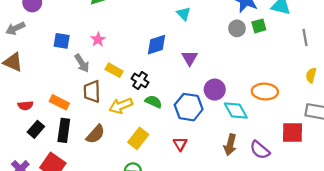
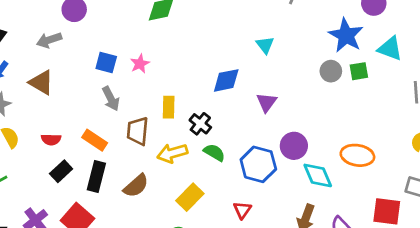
pink star: (98, 40) -> (140, 64), moved
gray arrow: (82, 63) -> (111, 99), moved
yellow rectangle: (114, 70) -> (169, 107), turned 56

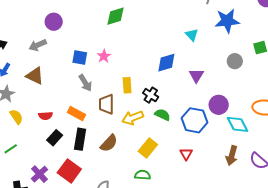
blue star: (346, 35) -> (227, 21), moved, turned -30
gray circle: (331, 71) -> (235, 61), moved

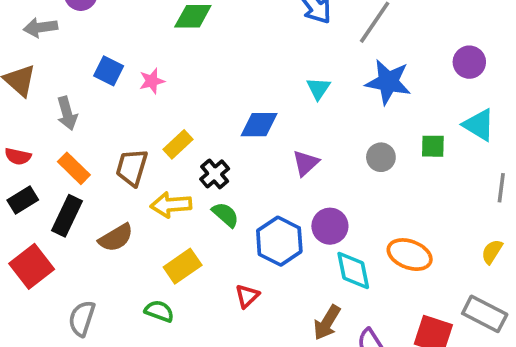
gray arrow: (85, 83) -> (67, 113), moved
yellow rectangle: (127, 85) -> (178, 144), turned 35

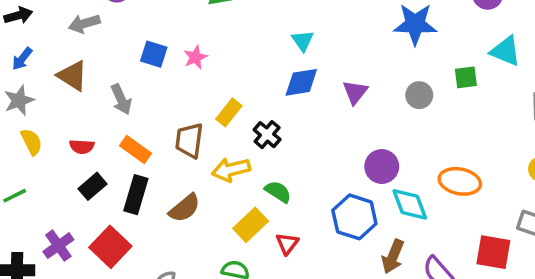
cyan triangle: (318, 88) -> (303, 41), moved
purple triangle: (306, 163) -> (355, 92), moved
green semicircle: (225, 215) -> (278, 192), moved
blue hexagon: (279, 241) -> (354, 217), moved
red triangle: (247, 296) -> (287, 244), moved

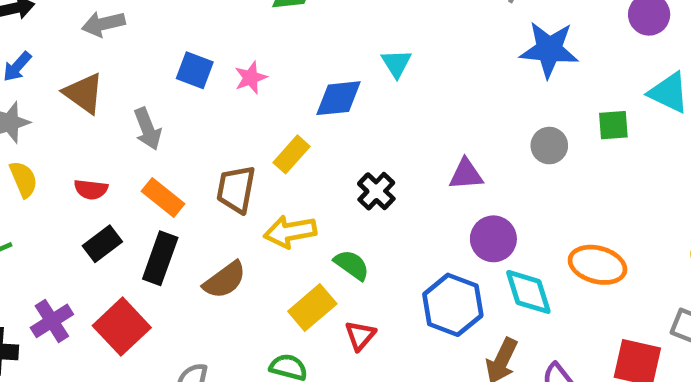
blue diamond: (301, 82) -> (339, 98), moved
purple triangle: (355, 92) -> (466, 174), moved, turned 44
black cross: (267, 135) -> (376, 191), moved

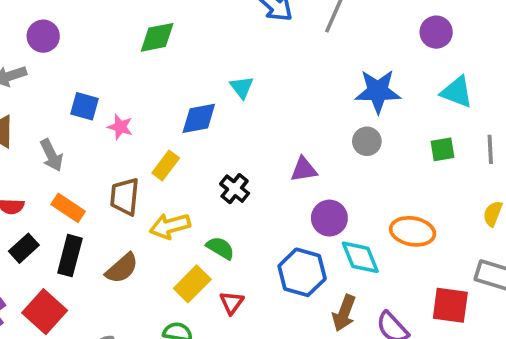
blue star: (549, 50) -> (378, 91), moved
pink star: (251, 78) -> (120, 127), moved, turned -30
green square: (613, 125) -> (442, 149), moved

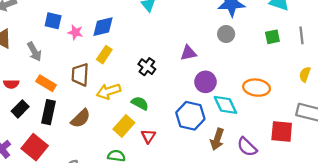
blue diamond: (199, 118) -> (103, 27), moved

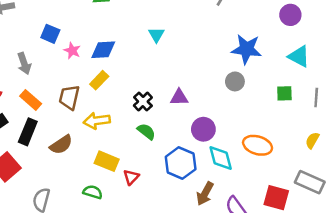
purple triangle: (188, 53) -> (179, 97), moved
green semicircle: (140, 103) -> (146, 131), moved
yellow rectangle: (124, 126) -> (107, 161), turned 60

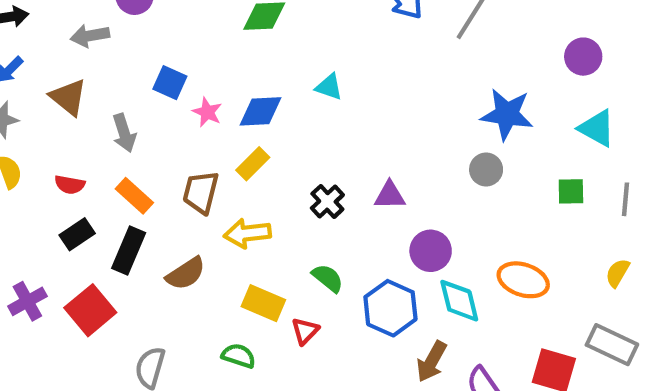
cyan triangle: (156, 35) -> (329, 87), moved, turned -42
green semicircle: (146, 131) -> (328, 278), moved

